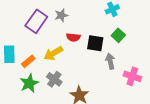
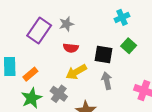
red semicircle: (73, 37) -> (71, 48), moved
yellow arrow: (53, 53) -> (76, 72), moved
gray arrow: (110, 61) -> (107, 81), moved

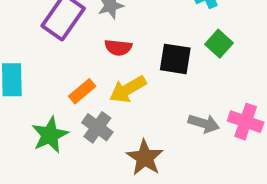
orange rectangle: (30, 74) -> (82, 91), moved
gray arrow: (107, 81) -> (204, 123), moved, turned 119

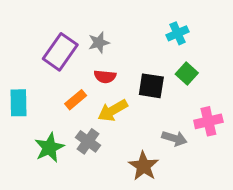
orange rectangle: (82, 91) -> (76, 100), moved
pink cross: (246, 122) -> (208, 121), moved, turned -32
brown star: (145, 158) -> (144, 166), moved

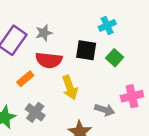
red semicircle: (105, 77) -> (49, 60), size x1.5
black square: (151, 86) -> (86, 50), moved
yellow arrow: (113, 110) -> (70, 87), moved, turned -80

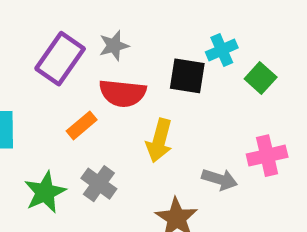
cyan cross: (107, 25) -> (222, 50), moved
green square: (115, 58) -> (261, 78), moved
yellow arrow: (70, 87) -> (159, 141), turned 35

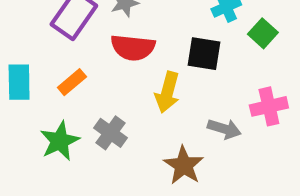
black square: (187, 76) -> (204, 54), moved
orange rectangle: (82, 125) -> (72, 82), moved

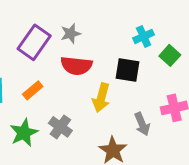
gray arrow: (224, 129) -> (142, 124), turned 50

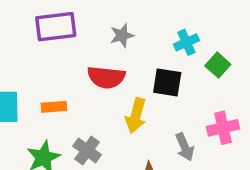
gray star: (71, 34) -> (122, 35), moved
purple rectangle: (34, 42) -> (56, 27), moved, turned 48
orange rectangle: (33, 90) -> (54, 107), turned 36

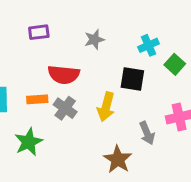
purple rectangle: (56, 27) -> (39, 32), size x0.6
red semicircle: (106, 77) -> (64, 75), moved
gray cross: (87, 150) -> (65, 108), moved

